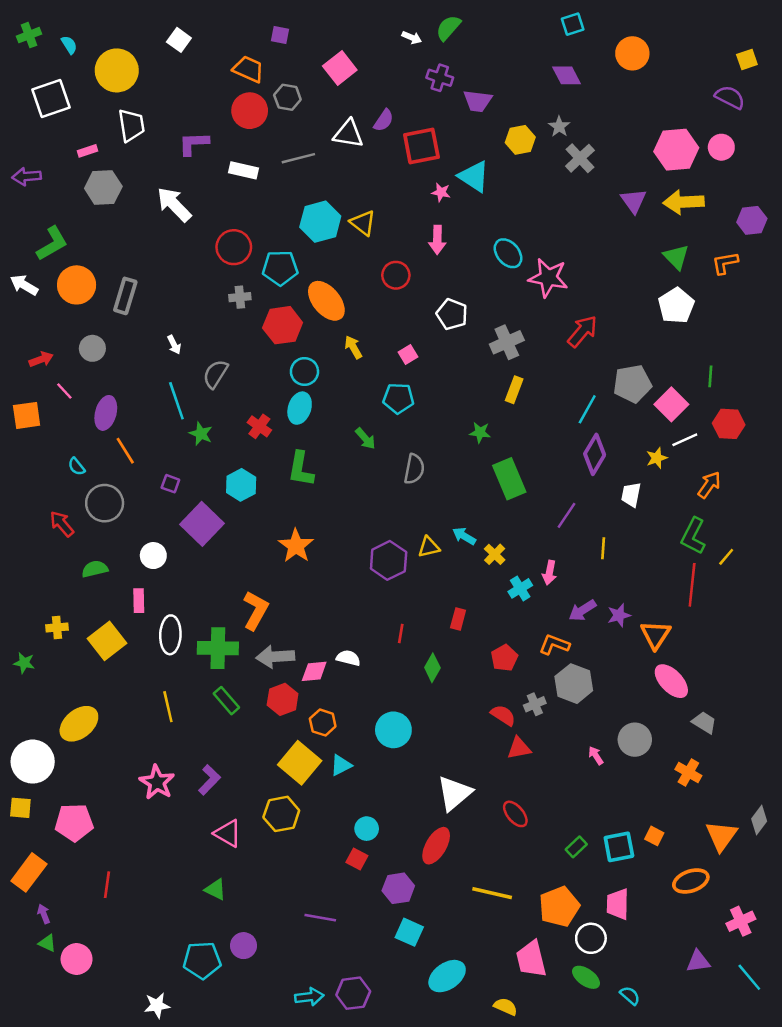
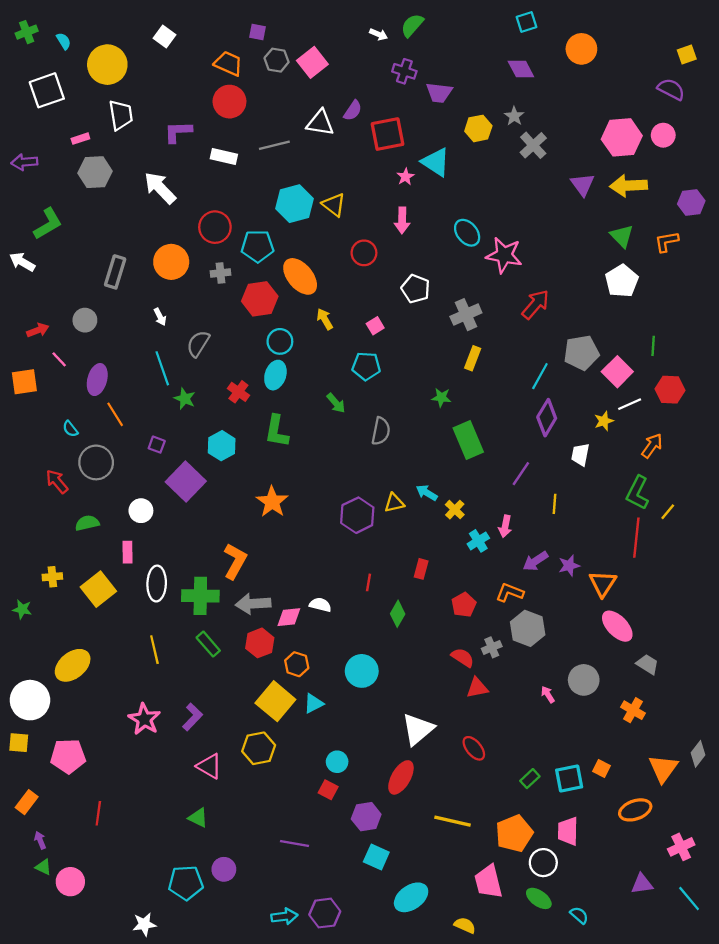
gray hexagon: (287, 97) -> (277, 60), moved
pink star: (441, 192) -> (405, 177), turned 30
orange circle: (77, 285) -> (171, 262), moved
orange rectangle: (29, 872) -> (27, 802), size x0.7

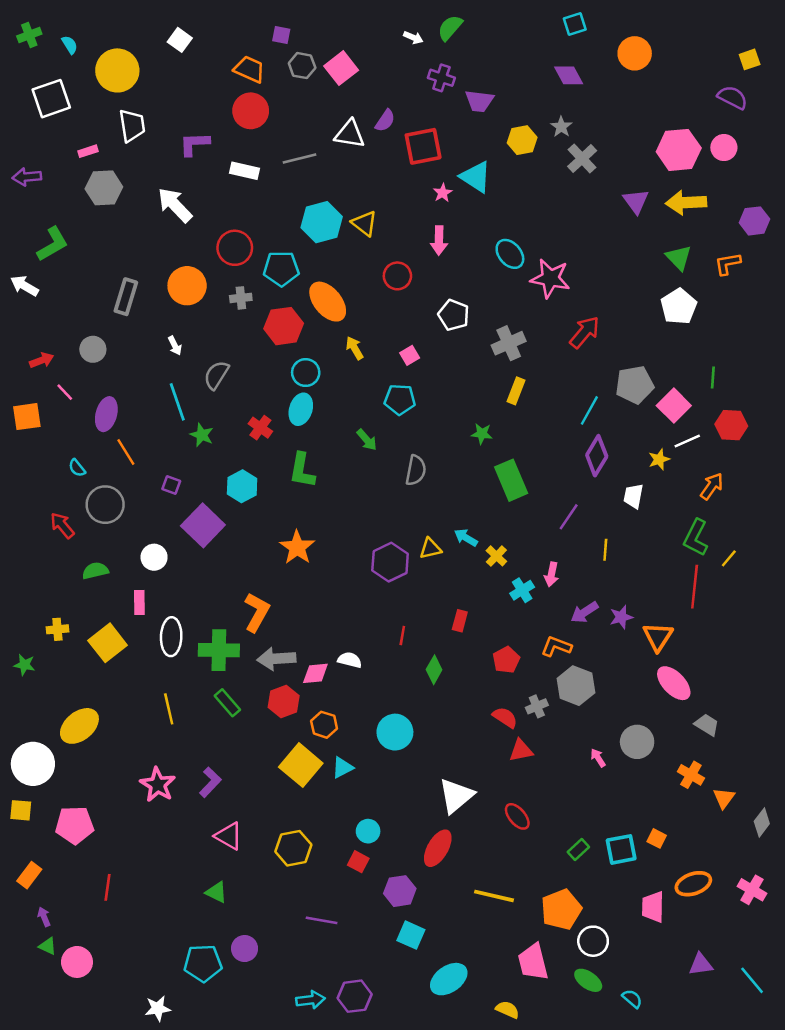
yellow hexagon: (259, 748) -> (293, 848), moved
orange triangle: (663, 768) -> (724, 798), moved, size x0.7
pink trapezoid: (568, 831) -> (653, 907), moved
pink cross: (681, 847) -> (752, 890), moved, turned -35

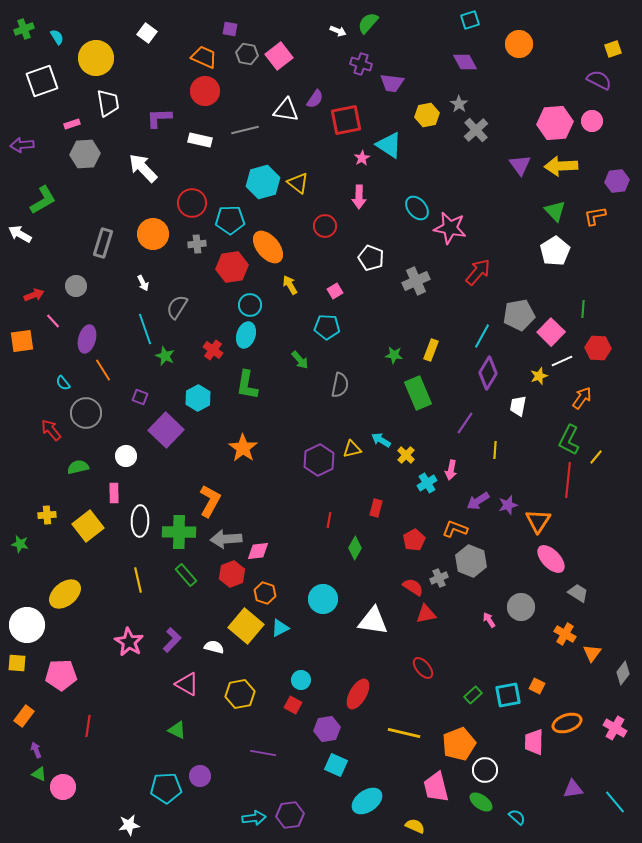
yellow rectangle: (516, 391) -> (431, 350), moved
white semicircle: (350, 660) -> (214, 647), moved
white triangle: (456, 796) -> (373, 621), moved, turned 48

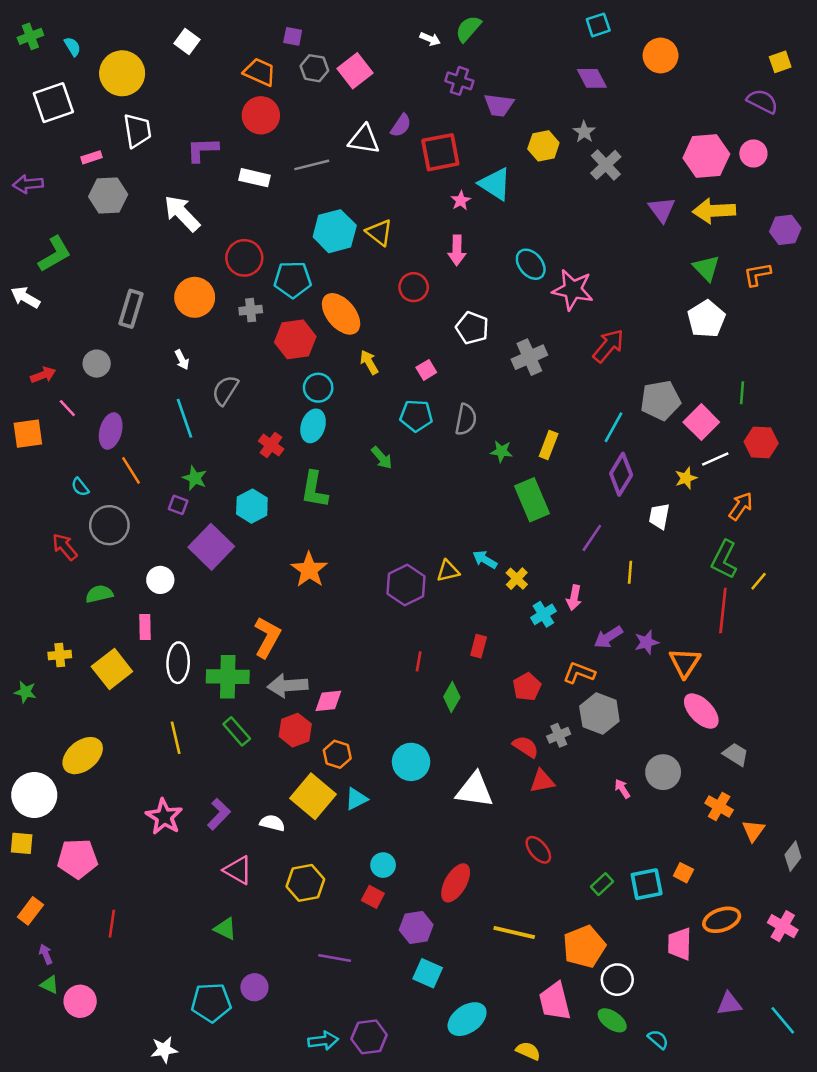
green star: (165, 356) -> (195, 478), moved
gray semicircle: (340, 385) -> (466, 420), moved

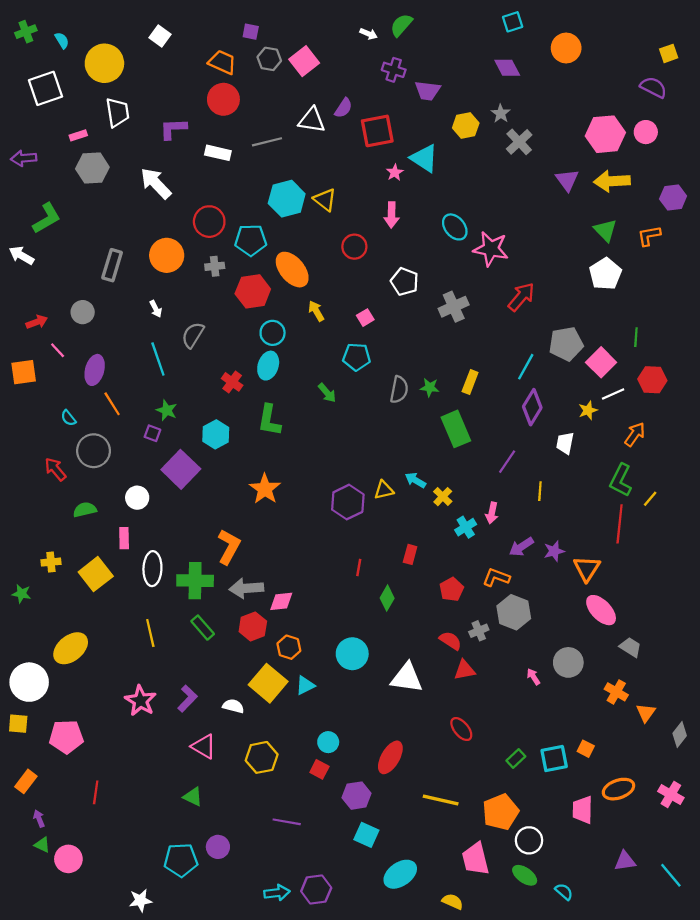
gray semicircle: (466, 420) -> (399, 390), moved

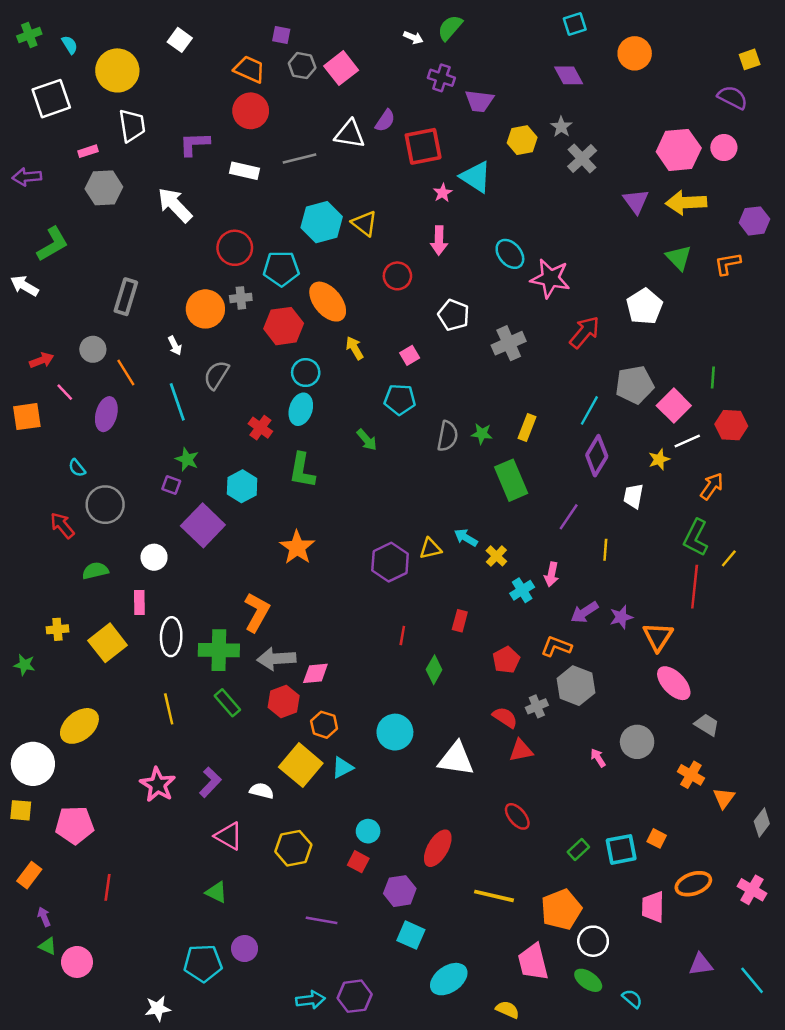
orange circle: (167, 255) -> (205, 309), moved
white pentagon: (605, 274) -> (644, 306), moved
orange line: (112, 404) -> (126, 373), moved

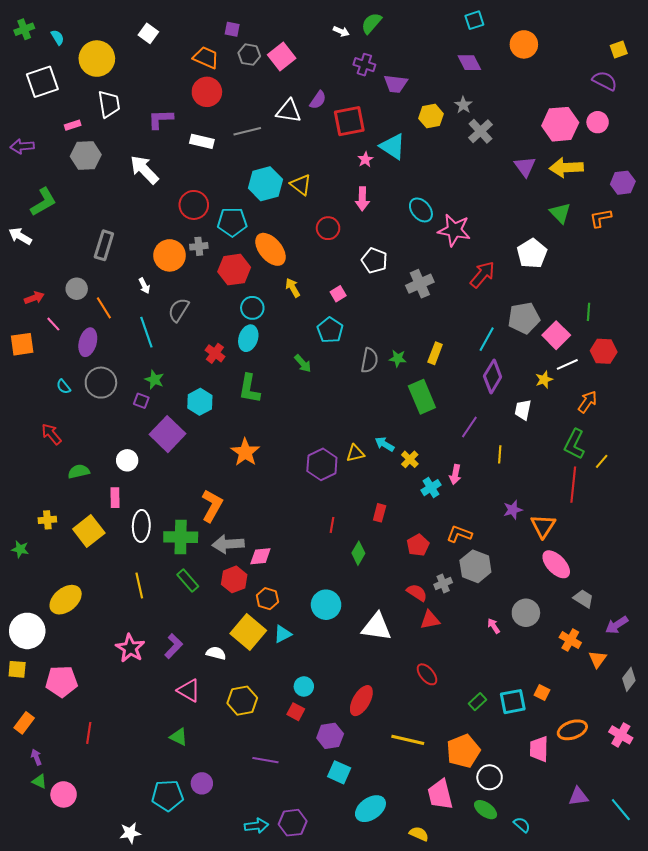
cyan pentagon: (400, 399) -> (330, 330), turned 30
gray circle: (105, 505) -> (101, 383), moved
purple arrow: (584, 612) -> (617, 625), moved

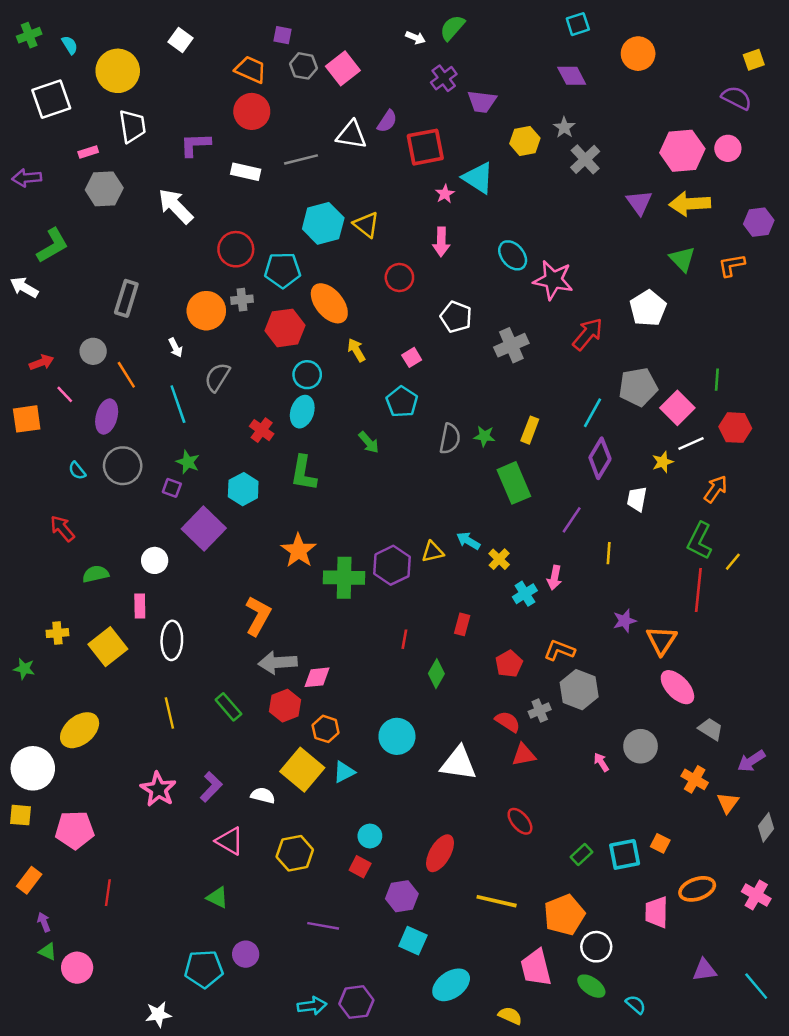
purple cross: (364, 65) -> (444, 78), turned 35
green cross: (181, 537) -> (344, 578), moved

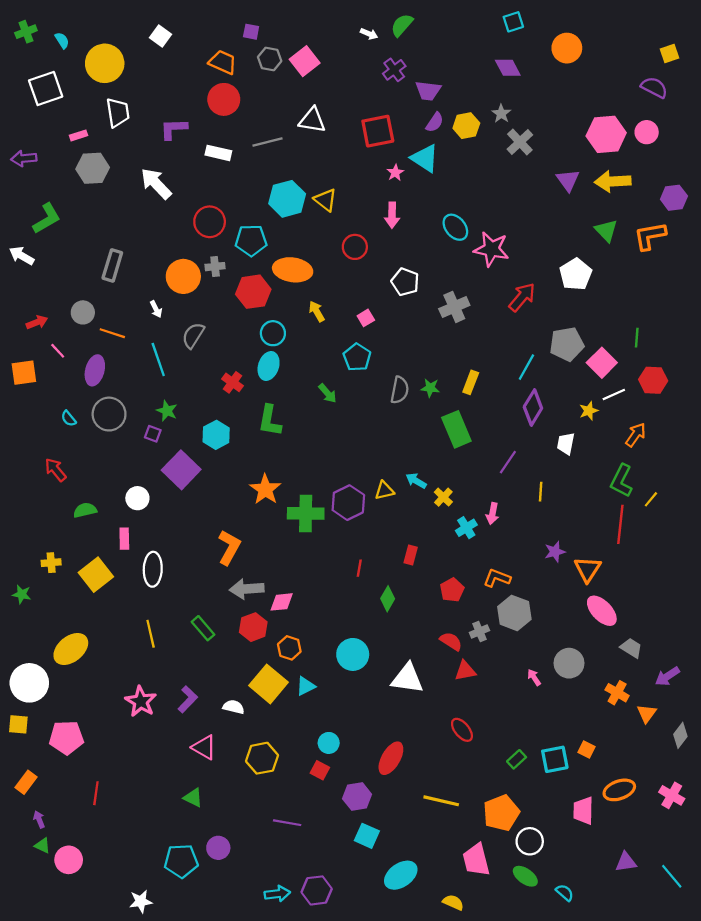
purple semicircle: (387, 121) -> (435, 122), moved
orange L-shape: (732, 265) -> (650, 236), size x1.4
orange ellipse: (329, 303) -> (293, 270), turned -42
orange line: (126, 375) -> (112, 333), turned -40

